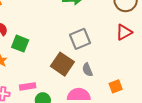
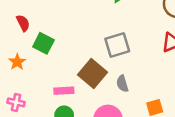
pink rectangle: (28, 86) -> (64, 91), moved

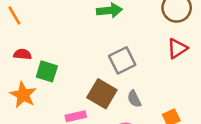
red semicircle: (23, 23) -> (22, 54), turned -49
orange star: (17, 62) -> (23, 95), size x1.5

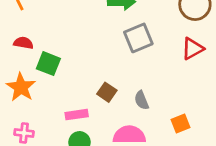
gray square: (122, 60) -> (138, 38), moved
brown square: (102, 94) -> (107, 92), size x0.6

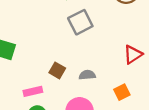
red triangle: (192, 49) -> (133, 54), moved
gray semicircle: (142, 100) -> (87, 75), turned 112

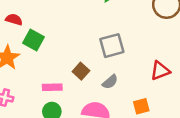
gray square: (80, 22) -> (112, 46), moved
gray semicircle: (87, 75) -> (110, 82), turned 133

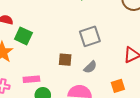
brown square: (81, 71) -> (65, 60), turned -32
pink rectangle: (52, 87) -> (31, 79), moved

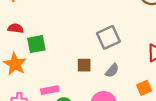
green square: (23, 36) -> (36, 44), turned -30

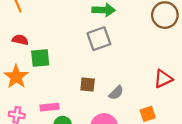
gray square: (108, 37) -> (99, 39), moved

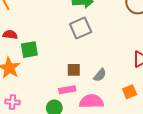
pink rectangle: (50, 107) -> (67, 90), moved

